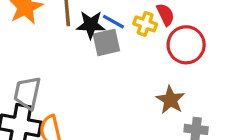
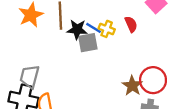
yellow cross: (145, 24) -> (107, 29), moved
red circle: (186, 45) -> (153, 80), moved

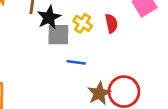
blue line: (94, 28) -> (76, 62), moved, turned -35
black star: (77, 29) -> (49, 17), turned 30

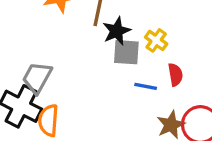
red semicircle: (111, 23) -> (175, 75), moved

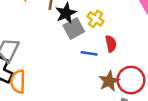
gray square: (126, 52) -> (74, 29), turned -30

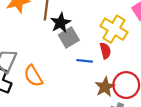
yellow cross: (96, 19) -> (114, 29), moved, size x1.6
orange semicircle: (18, 82) -> (33, 76), moved, turned -30

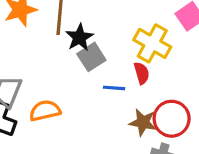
orange semicircle: (33, 76) -> (45, 111), turned 110
brown star: (105, 87) -> (143, 122), turned -30

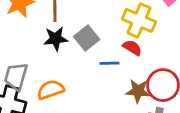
black star: (79, 37) -> (56, 39), moved, turned 30
red semicircle: (142, 73) -> (132, 48), turned -36

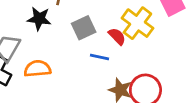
black star: (56, 39) -> (39, 19), moved
red semicircle: (132, 48) -> (117, 36), moved

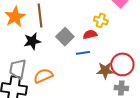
yellow cross: (137, 23) -> (101, 20), size x0.6
red semicircle: (117, 36) -> (90, 34), turned -40

